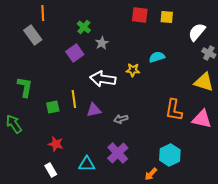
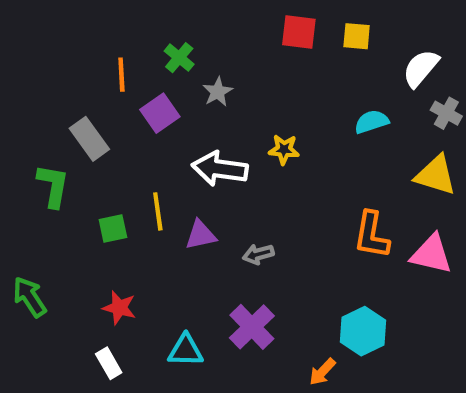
orange line: (43, 13) -> (121, 75), moved
gray rectangle: (33, 35) -> (89, 139), moved
cyan semicircle: (157, 57) -> (372, 122), moved
green arrow: (14, 124) -> (30, 297), moved

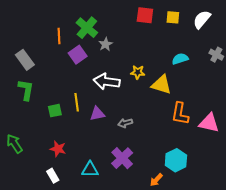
green cross: (179, 58) -> (87, 28), size x1.5
white semicircle: (421, 68) -> (202, 19), moved
gray rectangle: (89, 139) -> (25, 60), moved
yellow triangle: (436, 175) -> (161, 85), moved

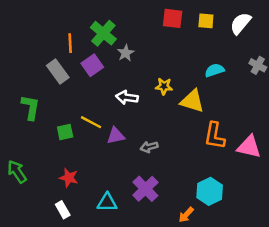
gray rectangle: (25, 60) -> (58, 72), moved
white arrow: (107, 82) -> (127, 97), size x0.7
yellow line: (77, 102) -> (91, 122), turned -54

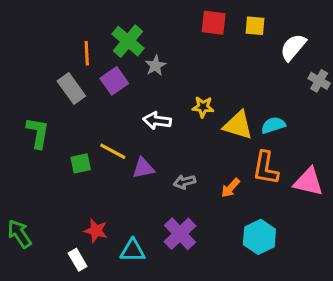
white semicircle: (240, 23) -> (293, 47), moved
cyan semicircle: (215, 70) -> (273, 125), moved
green arrow: (17, 172) -> (19, 234), moved
red star: (69, 178) -> (96, 231), moved
orange arrow: (186, 215) -> (230, 188), moved

